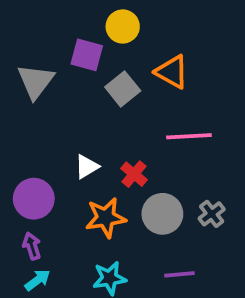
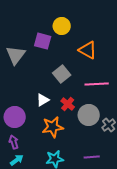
gray square: (123, 89) -> (62, 74), moved
gray circle: (162, 214) -> (89, 115), moved

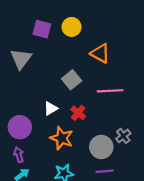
purple square: (43, 41) -> (42, 29), moved
gray circle: (89, 115) -> (101, 147), moved
orange star: (53, 127) -> (62, 138), turned 30

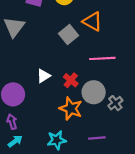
gray square: (72, 80) -> (69, 35), moved
orange star: (62, 138) -> (71, 109), moved
gray circle: (101, 147) -> (94, 92), moved

